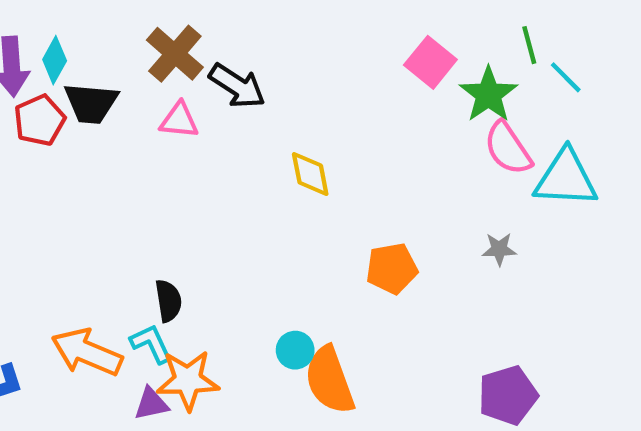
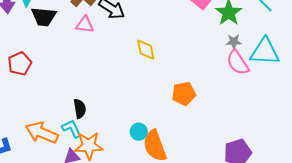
red pentagon: (40, 120) -> (20, 64), moved
pink semicircle: (508, 148) -> (238, 63), moved
gray star: (499, 249) -> (234, 42), moved

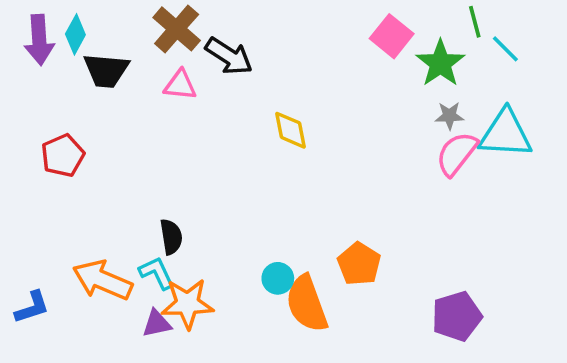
pink semicircle: (238, 63) -> (457, 154), turned 72
orange pentagon: (184, 94) -> (359, 264), moved, turned -30

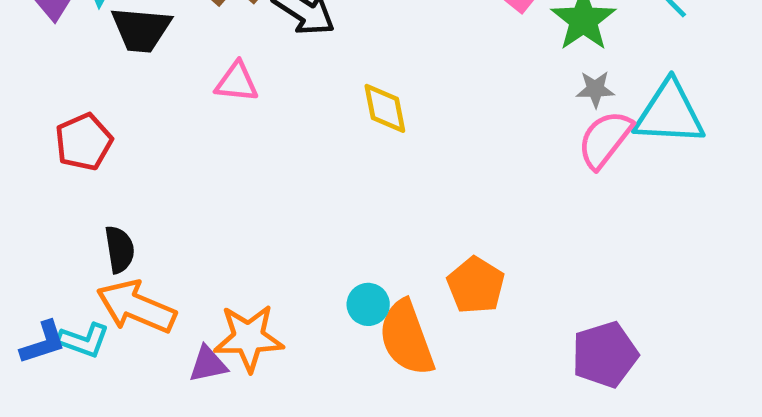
pink triangle: (180, 85) -> (237, 82), moved
black semicircle: (171, 237) -> (120, 249), moved
cyan L-shape: (157, 273) -> (84, 340), moved, turned 135

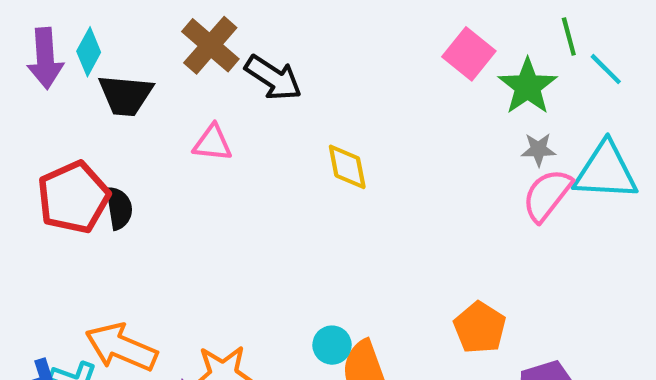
red pentagon: (84, 142) -> (73, 197), size x1.4
black semicircle: (120, 249) -> (119, 208), moved
orange pentagon: (476, 285) -> (480, 328), moved

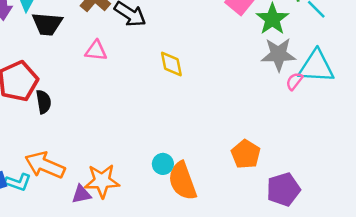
gray star: (538, 150) -> (279, 54), size x1.8
pink semicircle: (547, 195) -> (294, 81), moved, size x0.6
black semicircle: (119, 208) -> (44, 102), moved

